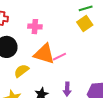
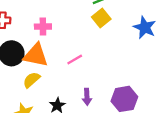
orange triangle: (44, 54) -> (36, 55), moved

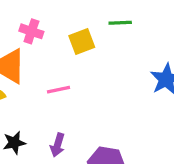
yellow square: (101, 18) -> (82, 42), moved

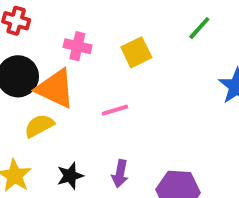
green line: (120, 23) -> (199, 28), moved, turned -40

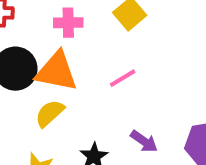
purple arrow: (120, 174) -> (144, 141), turned -52

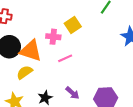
pink cross: (68, 23) -> (53, 37), moved

